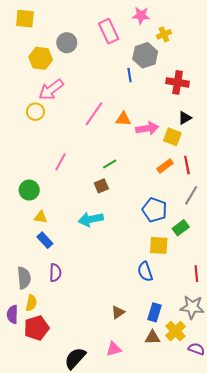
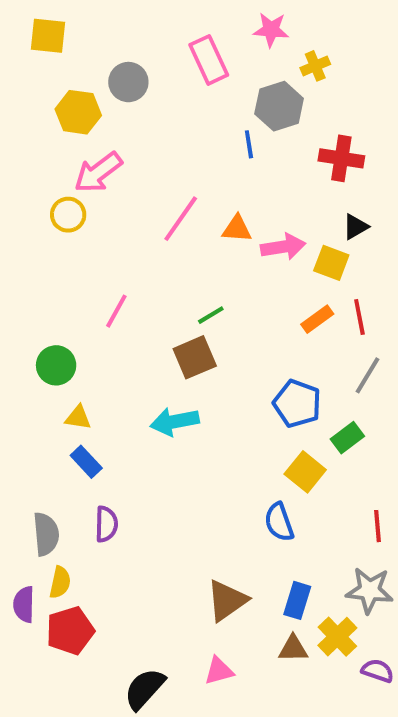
brown square: (101, 186) -> (195, 357), size x1.5
yellow square: (159, 245) -> (305, 472), turned 36
brown triangle: (118, 312) -> (227, 600), size x1.6

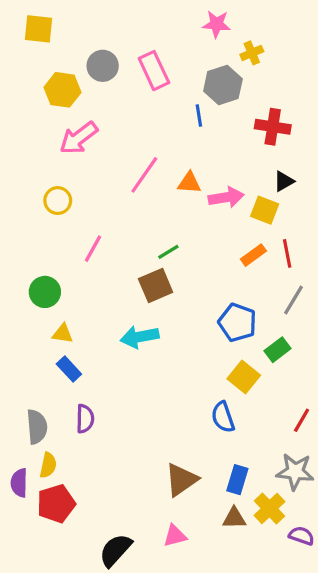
pink rectangle: (209, 60) -> (154, 71), moved
yellow circle: (68, 215) -> (58, 201), moved
red line: (378, 526) -> (302, 420), turned 35

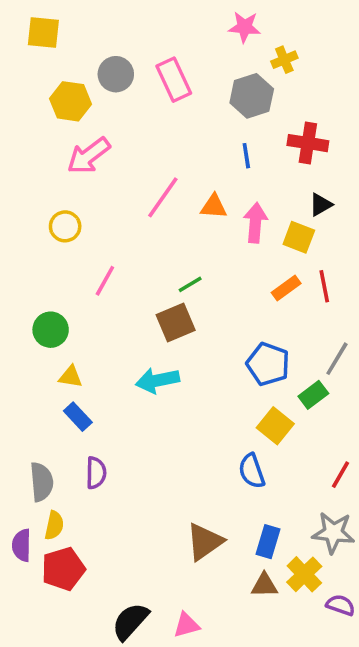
blue line: (199, 116) -> (246, 156), moved
pink arrow: (226, 197) -> (255, 223), turned -76
gray line: (294, 300) -> (337, 359), moved
pink triangle: (175, 536) -> (186, 625), moved

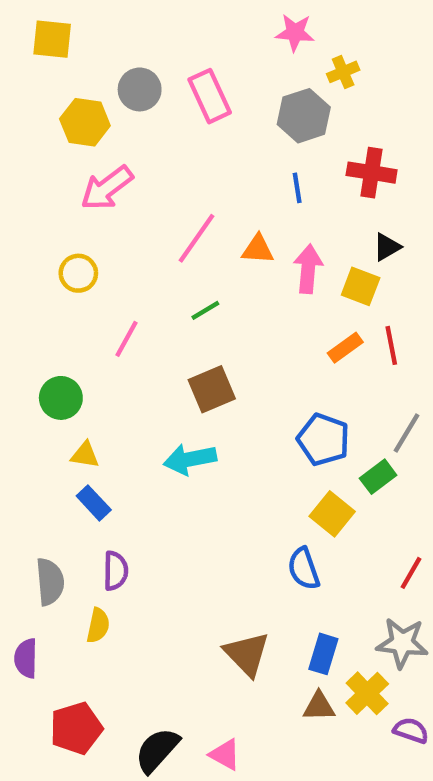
green line: (190, 284) -> (205, 310), moved
yellow semicircle: (54, 525) -> (98, 625), moved
brown triangle: (205, 542) -> (247, 654), turned -39
red pentagon: (63, 569) -> (76, 728), moved
pink triangle: (186, 625) -> (225, 755), turned 44

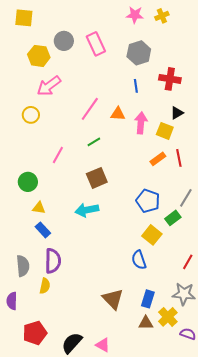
yellow cross: (343, 72) -> (162, 16), moved
yellow circle: (78, 273) -> (31, 115), moved
purple semicircle: (116, 571) -> (53, 261), size x1.4

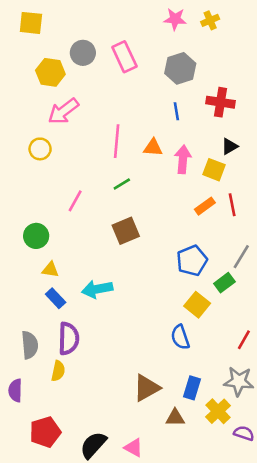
pink line: (90, 109) -> (117, 141), turned -30
blue pentagon: (148, 201) -> (192, 261), turned 30
cyan arrow: (87, 210) -> (97, 289), moved
brown triangle: (113, 299) -> (146, 388), turned 45
brown triangle: (146, 323) -> (175, 418), moved

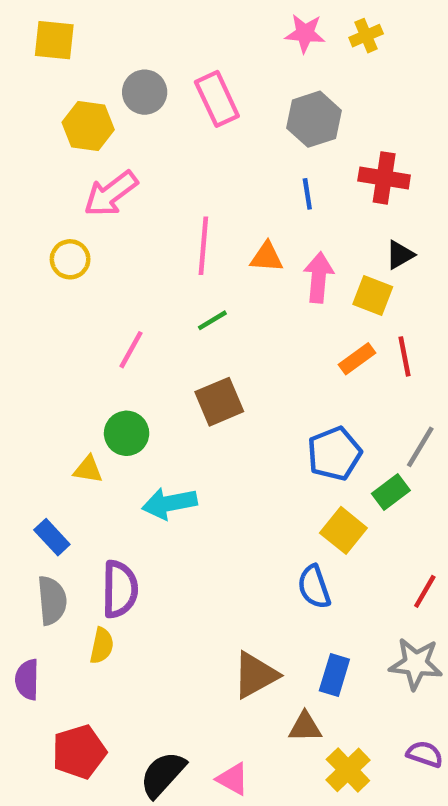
green circle: (36, 236) -> (127, 433), moved
blue rectangle: (56, 298) -> (52, 537), moved
yellow cross: (218, 411) -> (348, 770), moved

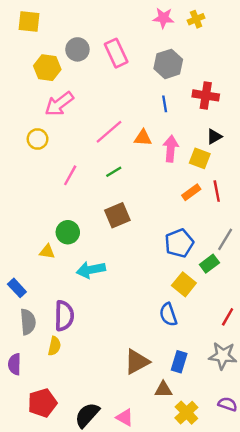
pink line: (203, 246) -> (109, 132), turned 44
pink line: (131, 350) -> (70, 175), moved
blue rectangle: (52, 537) -> (17, 288), moved

